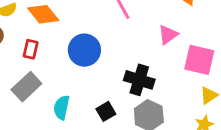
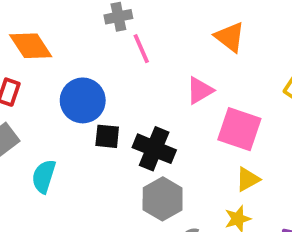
black square: (106, 111) -> (107, 136), moved, turned 30

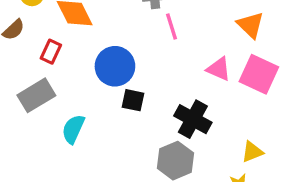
pink triangle: (200, 90) -> (219, 69), turned 48
pink square: (239, 129) -> (259, 74), moved
black cross: (154, 149) -> (193, 119), moved

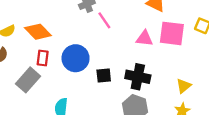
red rectangle: (51, 52) -> (43, 58), moved
gray rectangle: (36, 95) -> (28, 80), moved
black square: (133, 100) -> (104, 76), moved

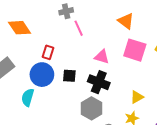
pink triangle: (144, 38) -> (102, 57), moved
red rectangle: (43, 58) -> (48, 52), moved
blue circle: (76, 58) -> (42, 75), moved

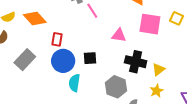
red rectangle: (48, 52) -> (57, 39), moved
black cross: (99, 82) -> (136, 62), moved
cyan semicircle: (28, 97) -> (74, 83), moved

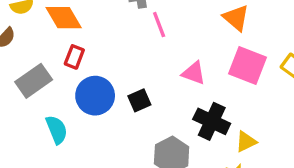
red rectangle: (57, 39) -> (74, 57), moved
black square: (90, 58) -> (139, 100), turned -32
cyan semicircle: (74, 83) -> (57, 130), moved, turned 138

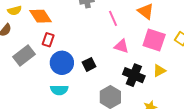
pink line: (159, 25) -> (113, 18), moved
cyan semicircle: (57, 130) -> (59, 90), moved, turned 114
yellow triangle: (246, 142) -> (159, 71), moved

